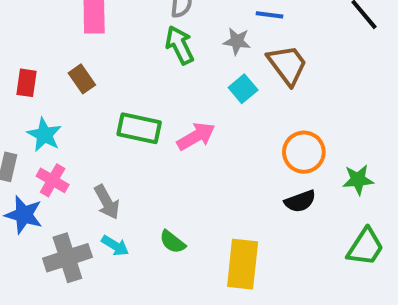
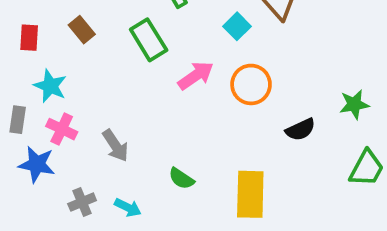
green rectangle: (139, 128) -> (149, 40), moved, turned 51
orange circle: (304, 152) -> (251, 84), moved
cyan arrow: (115, 246) -> (128, 208), moved
gray cross: (67, 258) -> (82, 202), size x0.6

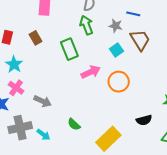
black semicircle: (300, 130) -> (144, 120), moved
gray arrow: (115, 146) -> (43, 101), turned -42
yellow rectangle: (250, 194) -> (108, 139), turned 35
gray cross: (82, 202) -> (20, 128), size x1.6

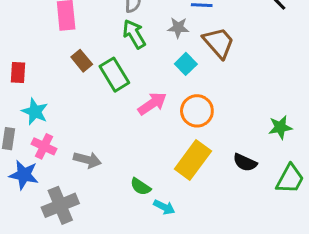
brown rectangle: (35, 38) -> (82, 61), moved
black semicircle: (144, 120) -> (245, 162), turned 49
cyan arrow: (43, 135) -> (164, 207), moved
yellow rectangle: (108, 139) -> (193, 160), moved

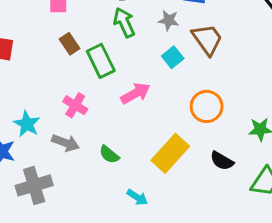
orange circle: (197, 111) -> (207, 106), moved
cyan star: (35, 112) -> (27, 124), moved
pink cross: (44, 146) -> (75, 105), moved
green semicircle: (140, 187) -> (109, 154), moved

